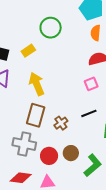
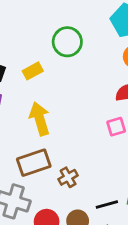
black line: (89, 113) -> (107, 205), moved
brown rectangle: (36, 115) -> (34, 163), turned 50

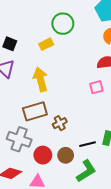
yellow rectangle: (33, 71) -> (46, 44), moved

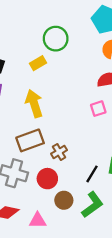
black line: (87, 144) -> (92, 174), turned -42
red circle: (43, 155) -> (47, 179), moved
brown circle: (66, 155) -> (64, 200), moved

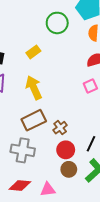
green circle: (56, 39) -> (57, 23), moved
red circle: (47, 179) -> (66, 150), moved

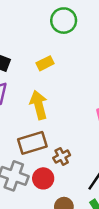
green circle: (57, 23) -> (64, 21), moved
red circle: (66, 150) -> (43, 178), moved

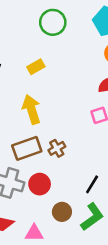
brown cross: (62, 157) -> (57, 148), moved

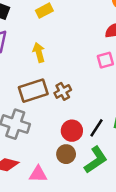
yellow arrow: (31, 109) -> (39, 52), size x0.7
red circle: (40, 184) -> (72, 131), moved

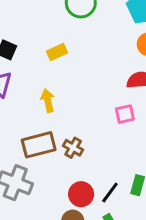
brown cross: (63, 91) -> (73, 148), turned -35

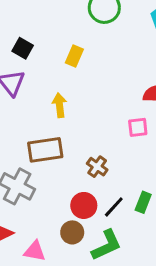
yellow rectangle: (57, 52) -> (74, 56), turned -48
brown cross: (73, 148) -> (97, 167), moved

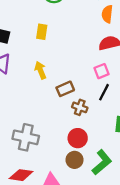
brown rectangle: (45, 150) -> (65, 89), moved, size x0.7
black line: (114, 207) -> (104, 92), moved

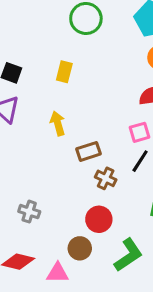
gray cross: (26, 137) -> (29, 212), size x0.6
brown circle: (75, 160) -> (80, 248), moved

